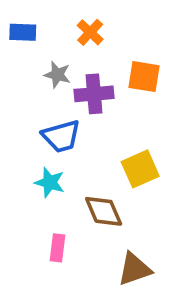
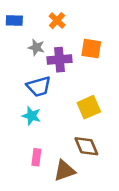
brown diamond: (104, 211) -> (86, 146), moved
brown triangle: (134, 269) -> (64, 171), moved

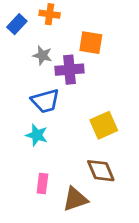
blue rectangle: (14, 21) -> (17, 24), turned -49
orange cross: (57, 21) -> (50, 14), moved, turned -35
orange square: (91, 49) -> (91, 43), moved

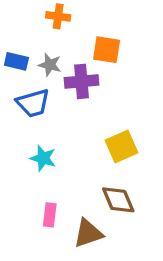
blue rectangle: (17, 24) -> (16, 61), moved, turned 60
blue trapezoid: (45, 101) -> (33, 103), moved

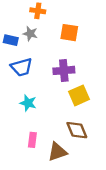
gray star: (50, 65) -> (30, 34), moved
purple cross: (82, 81) -> (64, 70), moved

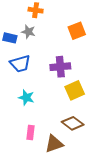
orange square: (69, 33) -> (77, 31), moved, turned -30
brown diamond: (77, 130) -> (73, 123), turned -30

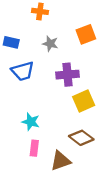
gray star: (28, 32) -> (50, 44), moved
cyan star: (26, 98) -> (31, 122), moved

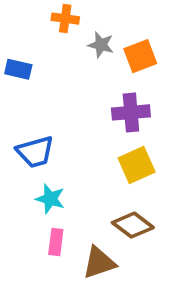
gray star: (50, 44) -> (101, 45), moved
blue trapezoid: (23, 71) -> (35, 152), moved
purple cross: (67, 75) -> (131, 112), moved

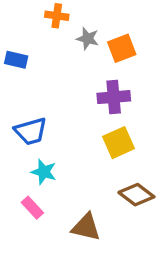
brown diamond: (133, 225) -> (136, 195), moved
pink rectangle: (56, 242) -> (32, 208), moved, turned -50
brown triangle: (99, 263) -> (86, 227), turned 32

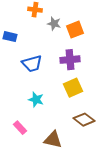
blue trapezoid: (31, 131) -> (32, 64), moved
cyan star: (44, 172) -> (36, 100), moved

